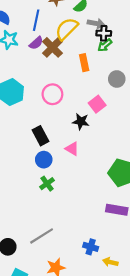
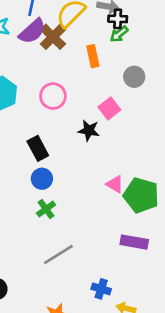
purple semicircle: (36, 43) -> (32, 31), size x1.5
pink triangle: (72, 149) -> (115, 184), moved
gray line: (42, 236) -> (58, 254), moved

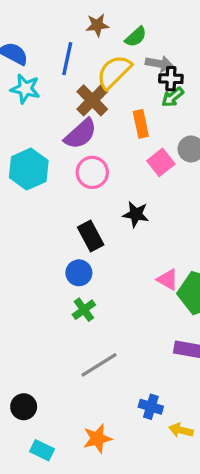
purple semicircle: (32, 31) -> (81, 134), moved
pink square: (109, 108) -> (161, 162), moved
black rectangle: (38, 148) -> (91, 236), moved

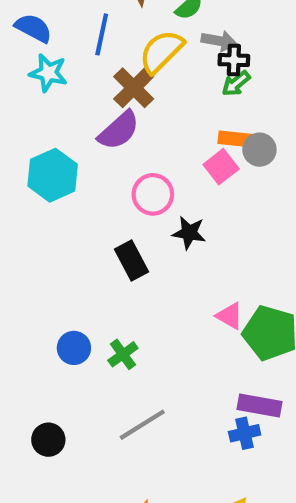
orange rectangle: (141, 124) -> (236, 139), moved, turned -72
pink circle: (92, 172) -> (153, 194), moved
blue circle: (79, 273) -> (74, 348), moved
black circle: (24, 407) -> (48, 440), moved
blue cross: (151, 407) -> (245, 433), moved, turned -30

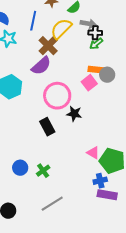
pink circle: (153, 194) -> (57, 96), size x1.4
blue cross: (245, 433) -> (100, 181), moved

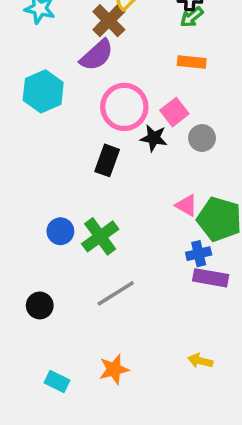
gray circle: (107, 75) -> (202, 138), moved
pink square: (89, 83) -> (174, 112), moved
black rectangle: (47, 127) -> (107, 160), turned 48
green cross: (43, 171) -> (100, 236), size x1.5

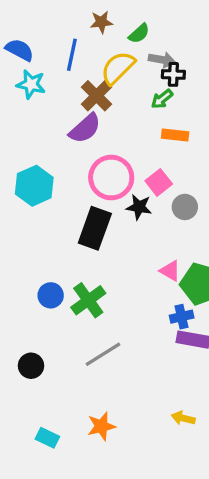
green arrow: (192, 17) -> (162, 99), moved
cyan hexagon: (43, 91) -> (34, 186), moved
black rectangle: (107, 160) -> (95, 228), size x1.4

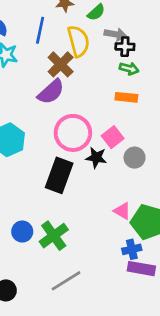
yellow semicircle: (118, 68) -> (78, 41), turned 120
green arrow: (162, 99) -> (129, 69), moved, turned -126

